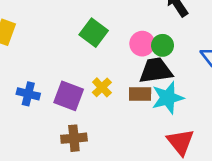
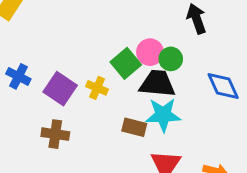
green square: (94, 33) -> (126, 63), moved
yellow cross: (102, 87) -> (97, 88), turned -36
brown rectangle: (140, 94) -> (134, 127), moved

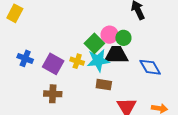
blue diamond: (223, 86) -> (150, 67), moved
cyan star: (163, 115) -> (98, 60), moved

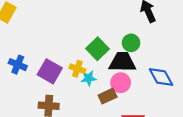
pink circle: (110, 35) -> (121, 83), moved
cyan star: (98, 60) -> (89, 78), moved, size x0.6
brown rectangle: (104, 85) -> (108, 96), turned -35

